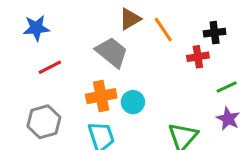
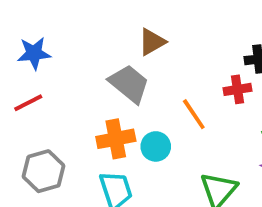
orange line: (163, 30) -> (194, 114), moved
red line: (50, 67) -> (28, 103), moved

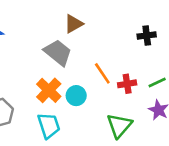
red cross: (238, 89) -> (127, 84), moved
orange cross: (116, 139) -> (49, 90), turned -35

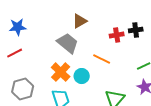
orange line: (102, 73) -> (102, 59), turned -30
red cross: (127, 84) -> (117, 35), moved

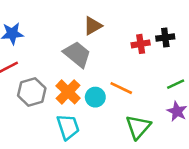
orange line: (102, 59) -> (121, 88), moved
gray hexagon: (23, 89) -> (32, 92), moved

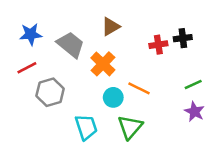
gray trapezoid: (77, 54) -> (71, 45), moved
orange cross: (68, 92) -> (103, 64), moved
green triangle: (138, 127) -> (130, 127), moved

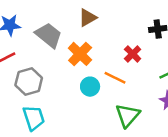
red cross: (158, 45) -> (133, 54), moved, turned -36
cyan trapezoid: (86, 127) -> (34, 118), moved
green triangle: (130, 127) -> (128, 115), moved

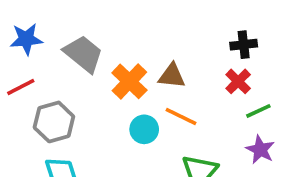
brown triangle: (88, 18) -> (172, 76), moved, turned 36
red cross: (133, 54) -> (238, 81), moved

